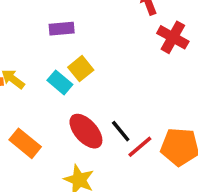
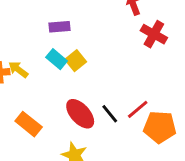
cyan rectangle: (60, 82) -> (57, 59), moved
red line: (140, 147) -> (138, 109), moved

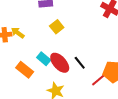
cyan rectangle: (57, 59) -> (44, 59), moved
red line: (138, 109) -> (99, 80), moved

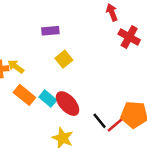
black line: (80, 63) -> (100, 121), moved
orange rectangle: (25, 70) -> (24, 95), moved

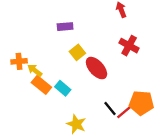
red cross: (129, 37) -> (129, 46), moved
yellow arrow: (16, 67) -> (35, 70), moved
red ellipse: (68, 104) -> (96, 68), moved

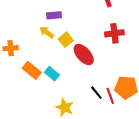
red cross: (129, 46) -> (114, 33), turned -36
yellow arrow: (35, 70) -> (47, 32), moved
red line: (125, 112) -> (110, 96), turned -70

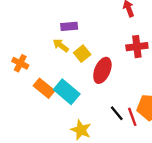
orange cross: (11, 48) -> (20, 63), turned 32
red ellipse: (84, 55) -> (102, 70), turned 65
cyan rectangle: (52, 74) -> (67, 92), size x1.5

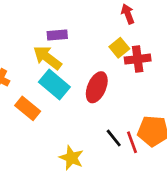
yellow arrow: (61, 45) -> (47, 58), size x1.5
yellow square: (82, 54) -> (119, 48), moved
cyan rectangle: (67, 92) -> (54, 84), moved

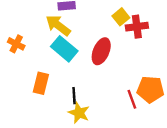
orange rectangle: (28, 108) -> (41, 83), moved, turned 65
black line: (114, 138) -> (74, 96), moved, turned 35

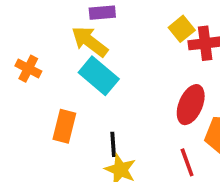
red ellipse: (101, 51) -> (191, 105), moved
red line: (132, 99) -> (187, 162), moved

